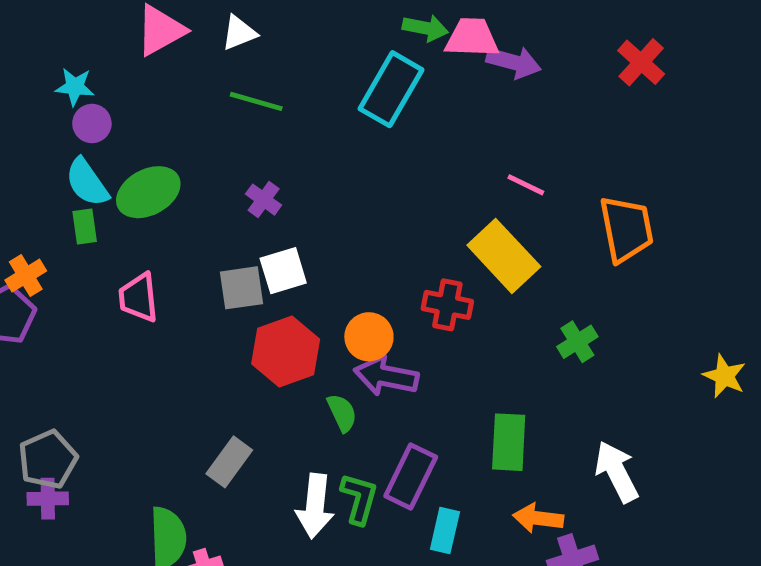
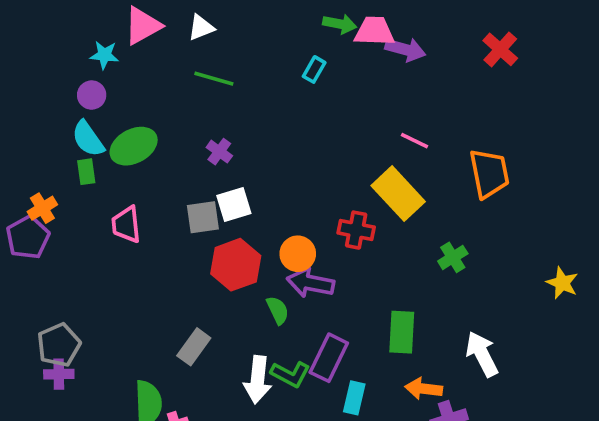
cyan star: (75, 87) -> (104, 55), moved
cyan rectangle: (391, 89) -> (314, 69), size x0.5
green L-shape: (359, 499) -> (290, 374), turned 102

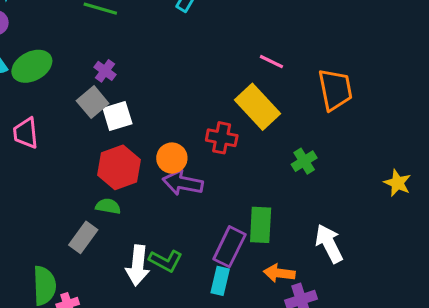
gray square: (203, 217) -> (93, 102), moved, turned -32
green semicircle: (278, 310) -> (108, 206), moved, turned -55
purple rectangle: (329, 358) -> (229, 247), moved

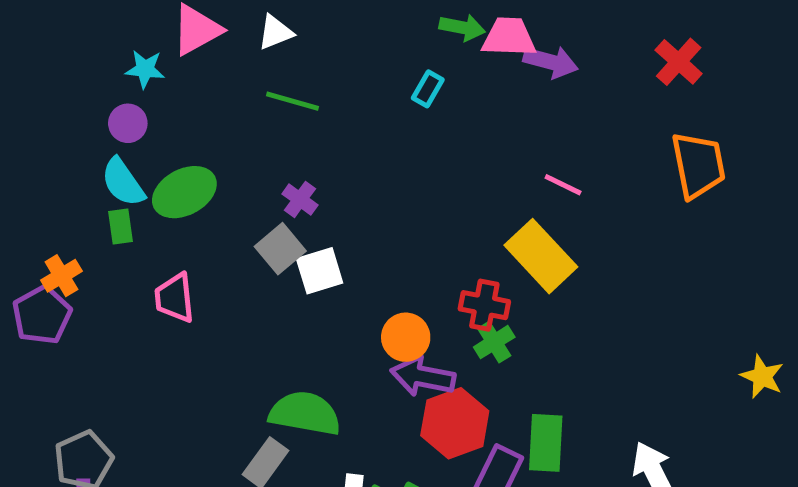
orange trapezoid: (335, 90) -> (698, 165), moved
green cross: (304, 161) -> (494, 342), moved
red hexagon: (119, 167) -> (455, 423), moved
green semicircle: (108, 206) -> (305, 413), size x1.8

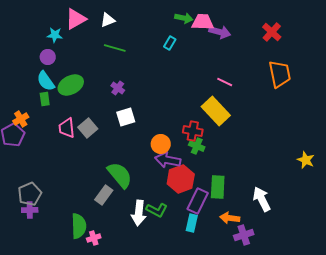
gray square: (280, 249) -> (88, 128), moved
green cross: (494, 342) -> (197, 146), turned -35
green semicircle: (305, 413) -> (120, 175), turned 40

